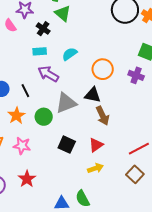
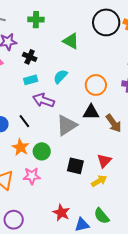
green triangle: (63, 13) -> (71, 41), moved
brown arrow: (103, 116) -> (114, 123), moved
green circle: (44, 117) -> (42, 151), moved
yellow arrow: (95, 168) -> (99, 181), moved
red star: (27, 179) -> (61, 213), moved

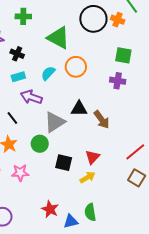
green triangle: (71, 41) -> (58, 38), size x1.4
orange circle: (96, 85) -> (76, 67), moved
green circle: (42, 151) -> (40, 144), moved
green semicircle: (102, 216) -> (90, 212), turned 30

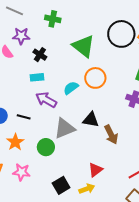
cyan semicircle: (48, 73) -> (71, 88), moved
black line: (12, 118) -> (24, 117), turned -48
black square: (64, 163) -> (61, 185), moved, turned 36

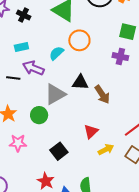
black cross: (40, 55) -> (24, 15), moved
black line: (24, 117) -> (13, 78), moved
yellow arrow: (87, 189) -> (106, 149), moved

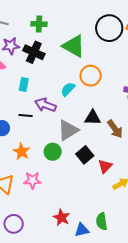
black cross: (24, 15) -> (34, 52), size x1.5
cyan rectangle: (21, 47) -> (24, 84), moved, turned -64
black square: (59, 151) -> (85, 155), moved

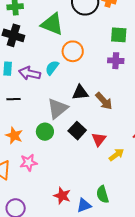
purple arrow: (45, 105) -> (30, 73), moved

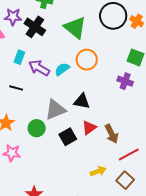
brown arrow: (104, 101) -> (112, 134), moved
red triangle: (99, 139) -> (89, 128), moved

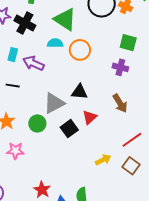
cyan semicircle: (62, 69) -> (55, 43), moved, turned 42
brown arrow: (112, 134) -> (120, 103), moved

